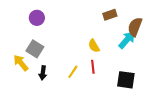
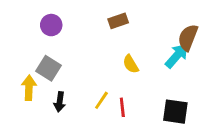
brown rectangle: (110, 15) -> (118, 21), moved
yellow arrow: (21, 63) -> (29, 88), turned 42
red line: (93, 67) -> (122, 107), moved

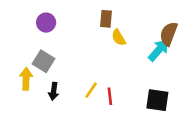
brown rectangle: (118, 21) -> (106, 19), turned -66
yellow semicircle: (131, 64) -> (119, 38), moved

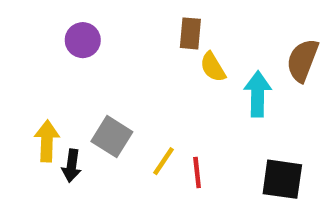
cyan arrow: (159, 50) -> (258, 94), moved, turned -40
gray square: (44, 61) -> (112, 137), moved
black arrow: (54, 91) -> (72, 166), moved

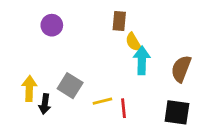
brown semicircle: (303, 60) -> (181, 69), moved
cyan arrow: (258, 94) -> (142, 60), moved
yellow line: (163, 161) -> (102, 101), turned 42

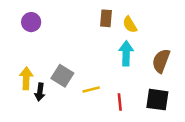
purple circle: (52, 25) -> (31, 22), moved
yellow semicircle: (133, 42) -> (130, 25), moved
red line: (124, 108) -> (120, 102), moved

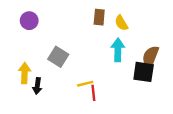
gray square: (62, 76) -> (58, 57), moved
black square: (157, 100) -> (144, 72), moved
red line: (120, 102) -> (93, 93), moved

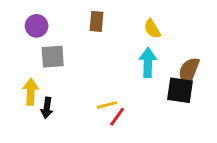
brown rectangle: (99, 17) -> (97, 21), moved
gray square: (58, 57) -> (53, 57), moved, turned -36
red line: (93, 93) -> (117, 117), turned 42

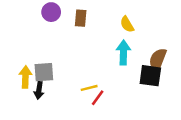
purple circle: (37, 26) -> (51, 12), moved
gray square: (53, 57) -> (44, 72), moved

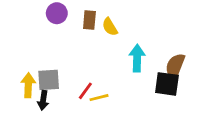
yellow semicircle: (127, 24) -> (110, 27), moved
red line: (98, 98) -> (85, 91), moved

